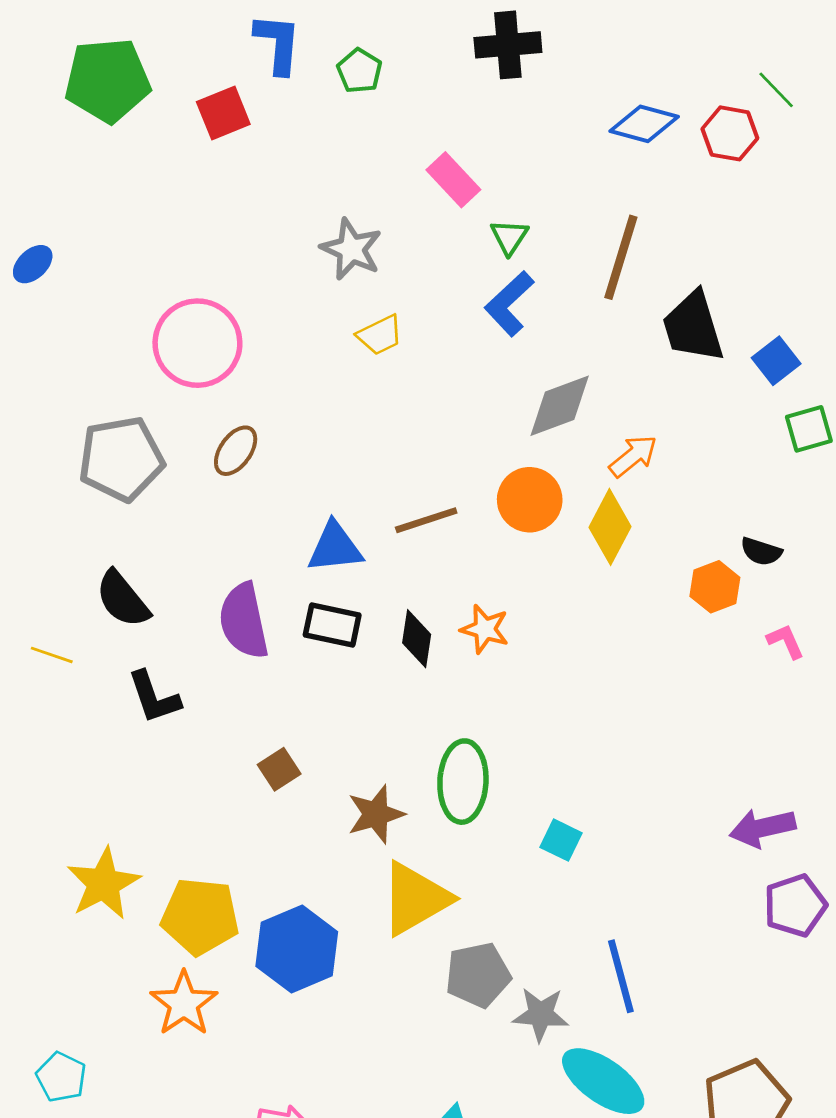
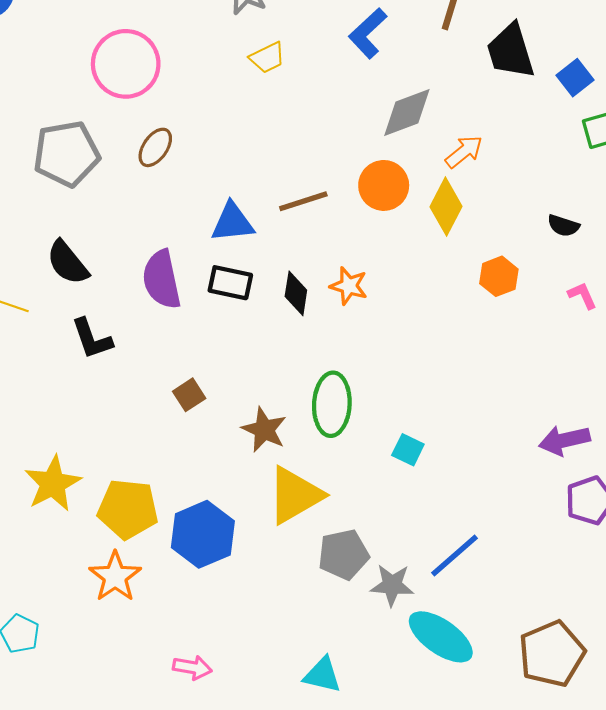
orange hexagon: (715, 587) -> (499, 276), moved
brown star: (376, 814) -> (264, 430), turned -30
blue line: (621, 976) -> (454, 555), turned 64

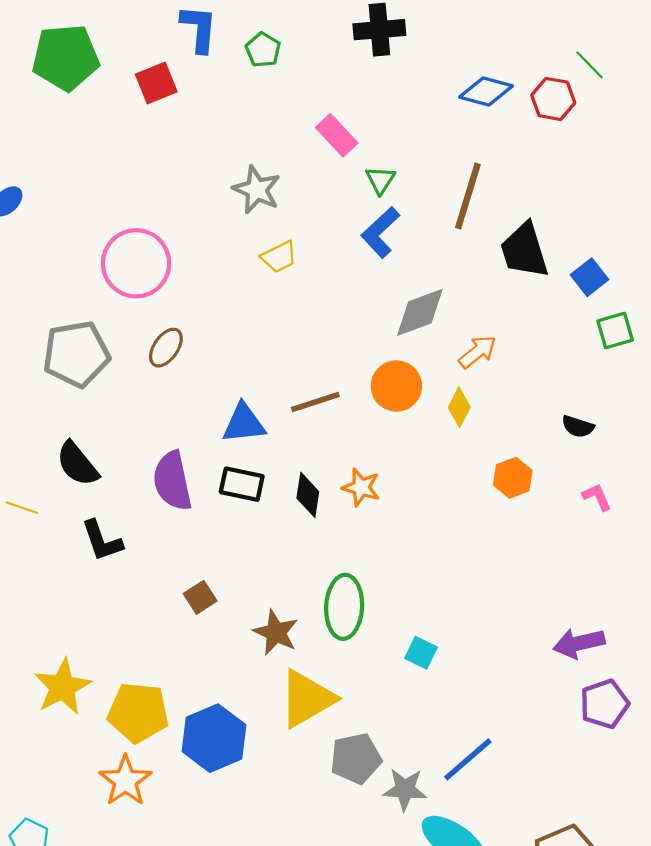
yellow diamond: (446, 207) -> (459, 407), size x0.7

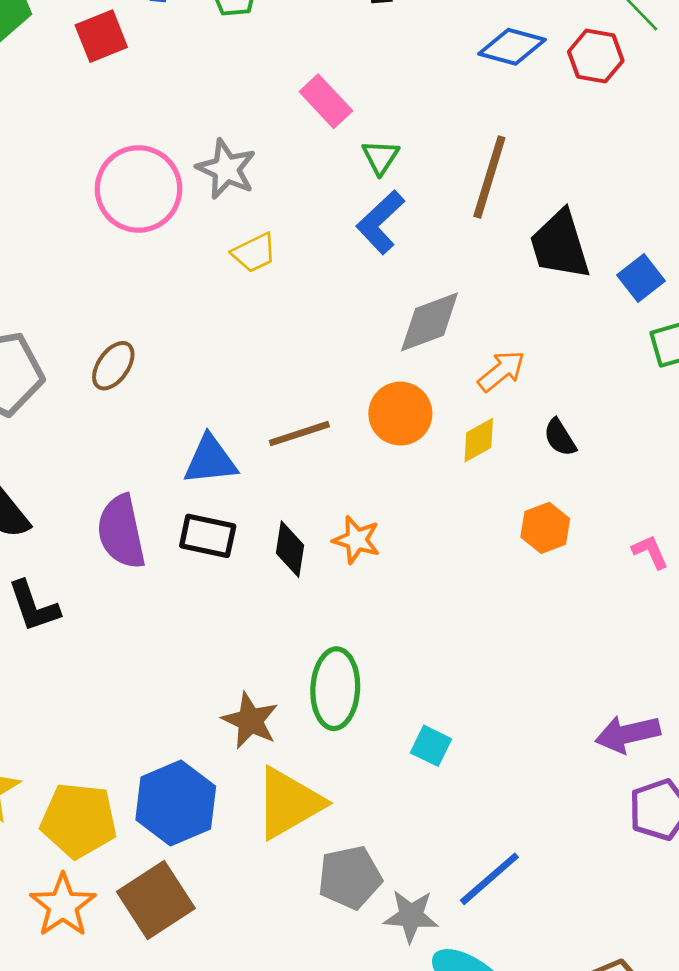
pink circle: (136, 263) -> (139, 189), moved
yellow diamond: (459, 407) -> (479, 440), turned 33
black semicircle: (578, 427) -> (560, 438), moved, turned 40
brown square: (200, 597) -> (156, 900), moved, size x1.8
blue hexagon: (214, 738) -> (176, 803), moved

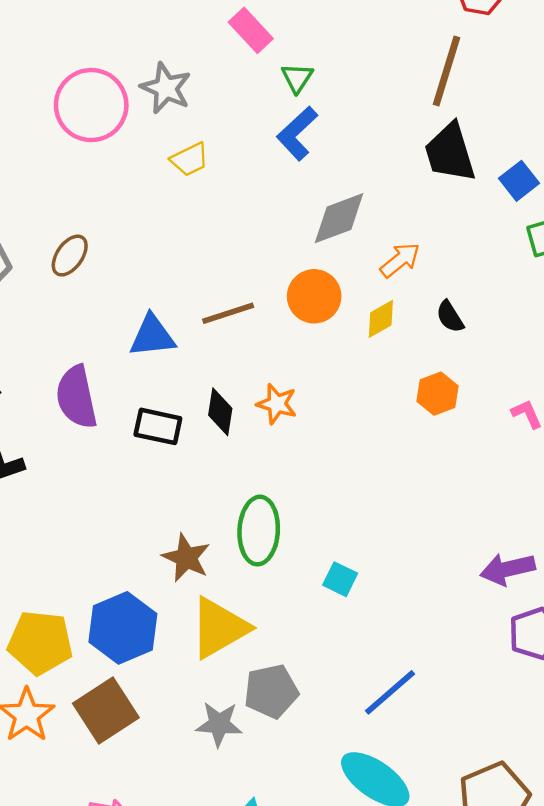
brown line: (489, 177) -> (447, 71), moved
black rectangle: (208, 536) -> (158, 426), moved
gray star: (411, 916) -> (219, 724), moved

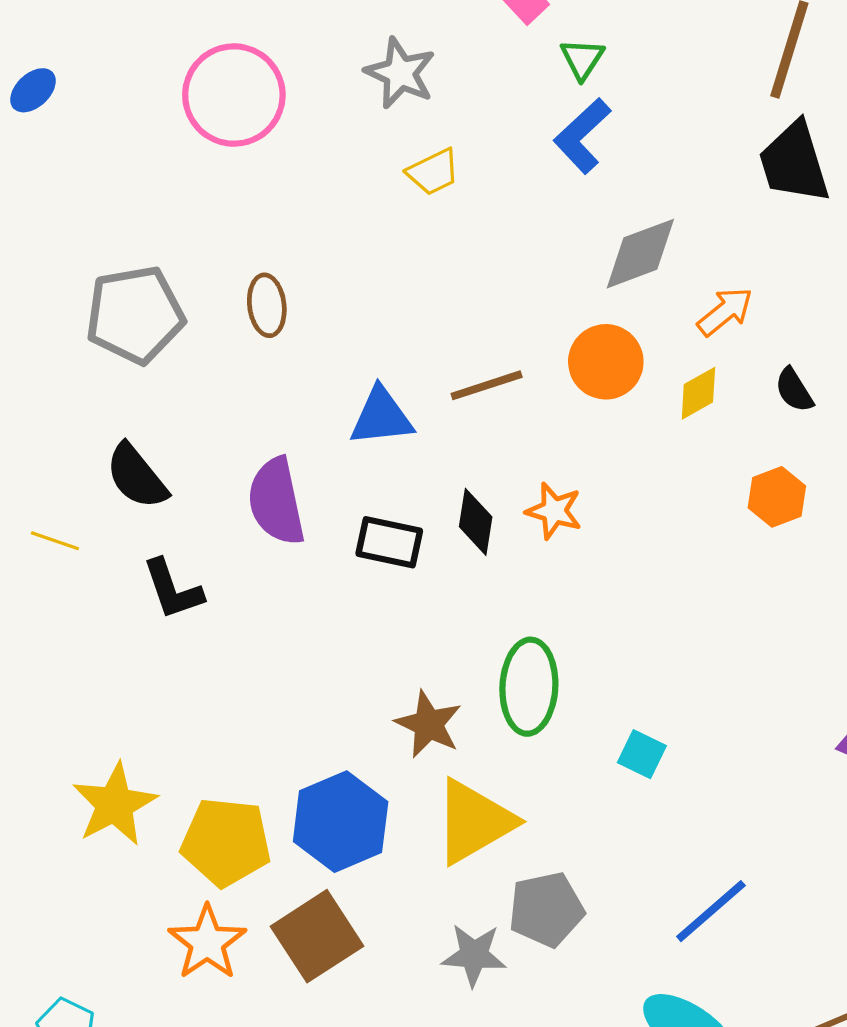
pink circle: (91, 105) -> (234, 95), moved
brown ellipse: (70, 256) -> (267, 305), turned -42

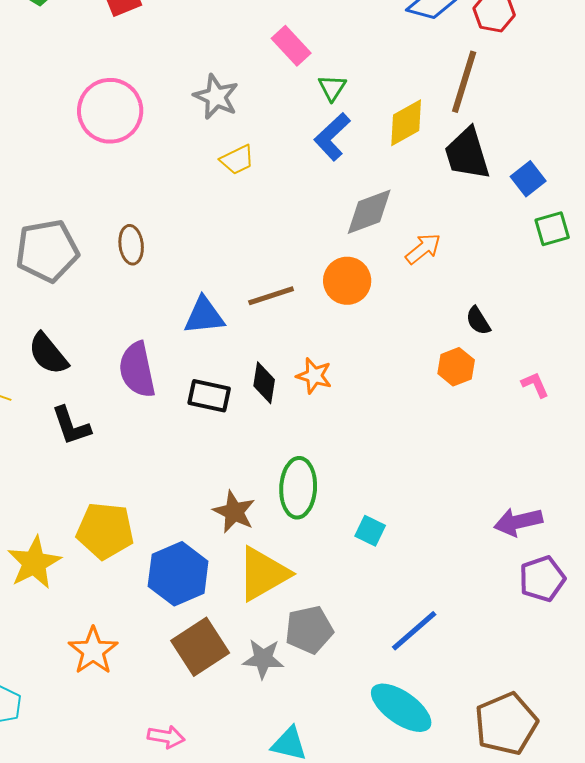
black semicircle: (794, 390) -> (478, 321), moved
yellow diamond: (698, 393) -> (406, 123), moved, size x1.4
yellow pentagon: (226, 842) -> (105, 531), moved
brown square: (317, 936) -> (200, 647), moved

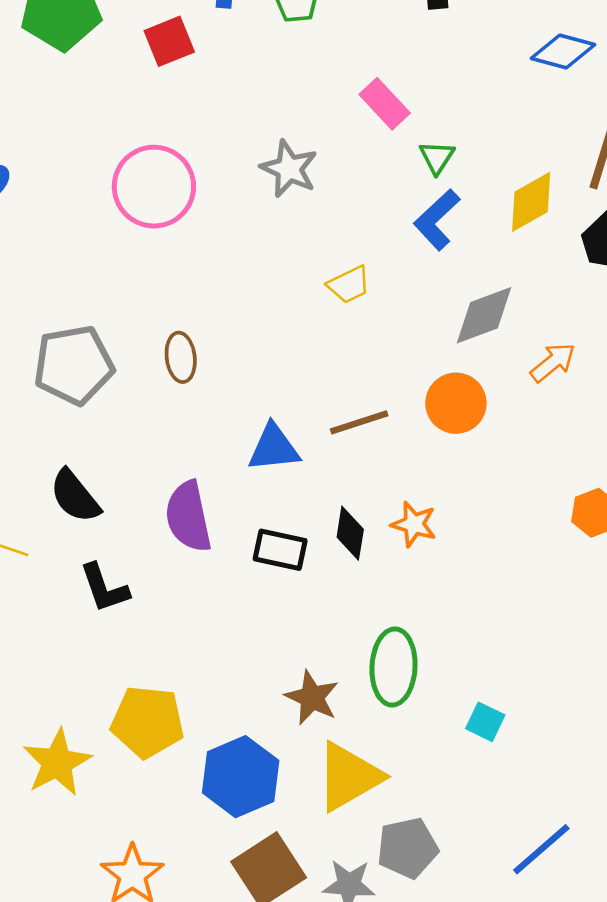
yellow trapezoid: (237, 160) -> (349, 285), moved

